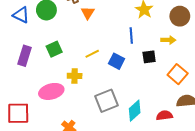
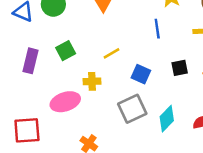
black square: (149, 57) -> (180, 68), moved
blue square: (116, 61) -> (141, 74), moved

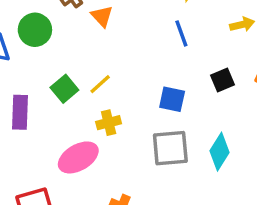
yellow line: (112, 53) -> (100, 84), moved
gray square: (132, 109) -> (170, 148), turned 32

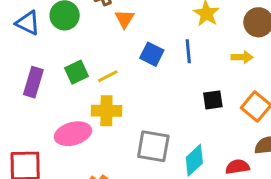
blue square: (172, 99) -> (152, 54), moved
yellow cross: (109, 123) -> (106, 111), size x1.4

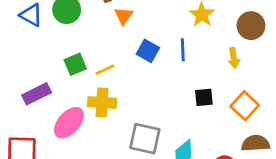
yellow arrow: (242, 57) -> (234, 58), turned 78
purple rectangle: (33, 82) -> (37, 94), moved, turned 44
pink ellipse: (73, 134) -> (69, 123), turned -36

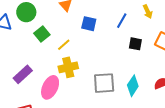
blue line: (183, 50) -> (122, 21), moved, turned 49
green square: (75, 64) -> (42, 34), moved
black square: (204, 97) -> (135, 44), turned 32

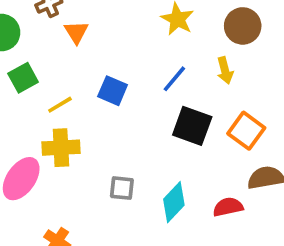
blue square: (89, 24) -> (113, 91), moved
black square: (135, 44) -> (192, 126), size x1.5
gray square: (104, 83) -> (122, 188), size x0.6

